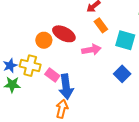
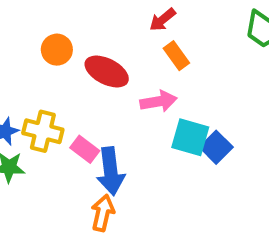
orange circle: (44, 40) -> (57, 50), moved
cyan square: (125, 40) -> (190, 137), moved

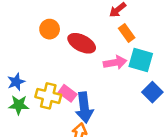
yellow cross: (43, 131) -> (48, 96), moved
cyan square: (190, 137) -> (141, 60), moved

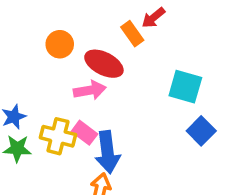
orange rectangle: (127, 33) -> (132, 34), moved
pink arrow: (115, 63) -> (90, 90), moved

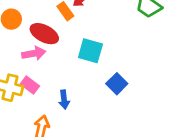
cyan square: (185, 87) -> (90, 51), moved
blue arrow: (107, 152) -> (64, 100), moved, size x0.6

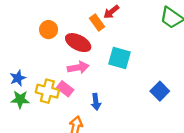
pink arrow: (34, 53) -> (78, 67), moved
blue square: (117, 84) -> (160, 91), moved

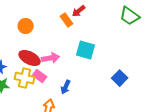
red ellipse: (78, 43) -> (30, 58), moved
blue arrow: (96, 102) -> (66, 87), turned 32

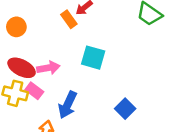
blue square: (120, 78) -> (125, 109), moved
blue arrow: (66, 87) -> (68, 105), size x1.5

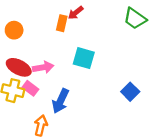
orange rectangle: (69, 19) -> (62, 23), turned 49
blue square: (125, 109) -> (130, 92), moved

